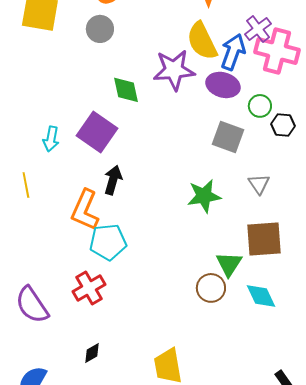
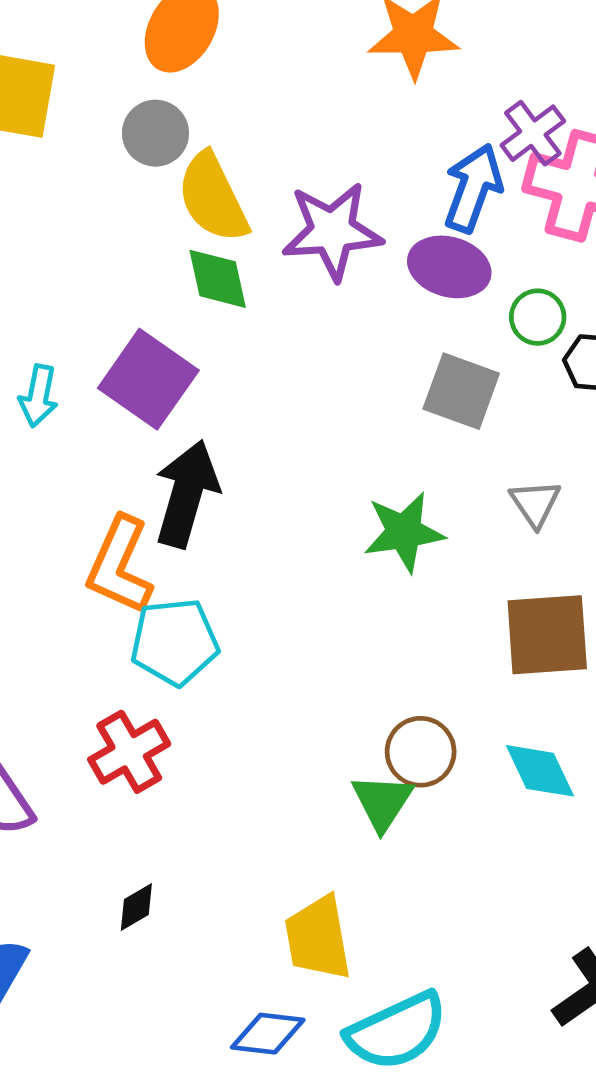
yellow semicircle: (202, 41) -> (213, 198), moved
black arrow: (113, 180) -> (187, 494), size x1.5
green triangle: (229, 264) -> (382, 802), moved

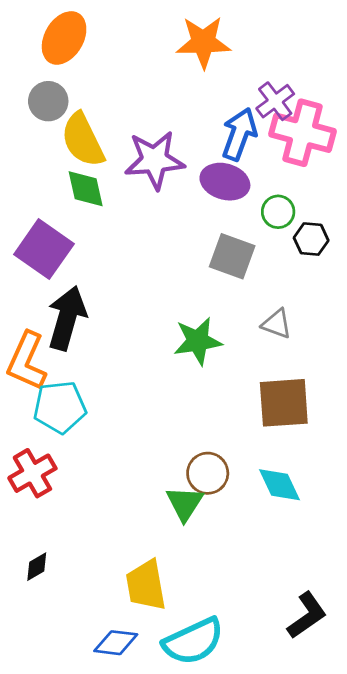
gray triangle: (535, 503) -> (277, 324), turned -36

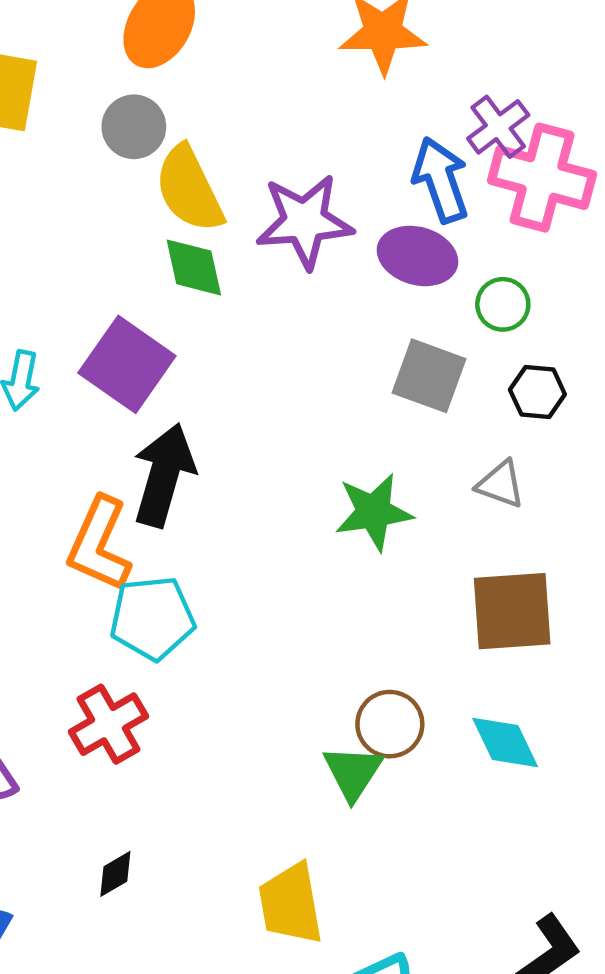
blue arrow: (239, 134) -> (441, 180), turned -39
black hexagon: (311, 239) -> (537, 392), moved

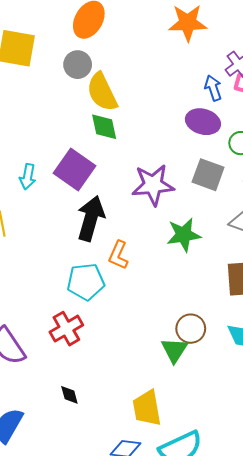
blue arrow: (441, 180) -> (213, 88), size x0.7
purple star: (305, 221) -> (153, 185), moved
orange L-shape: (99, 544) -> (118, 255), moved, size x0.7
black diamond: (115, 874) -> (69, 395), turned -75

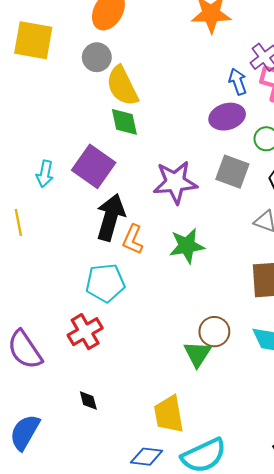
purple ellipse: (203, 122) -> (227, 117), turned -32
green star: (184, 235) -> (187, 246), moved
orange L-shape: (118, 255) -> (133, 239), moved

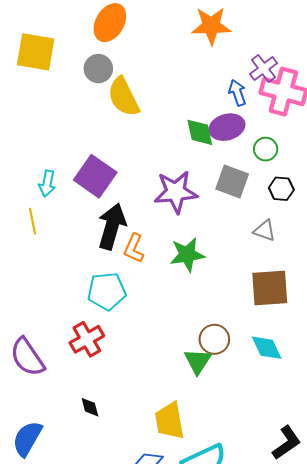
green diamond: (124, 122) -> (200, 132), moved
yellow line: (18, 222) -> (33, 221), moved

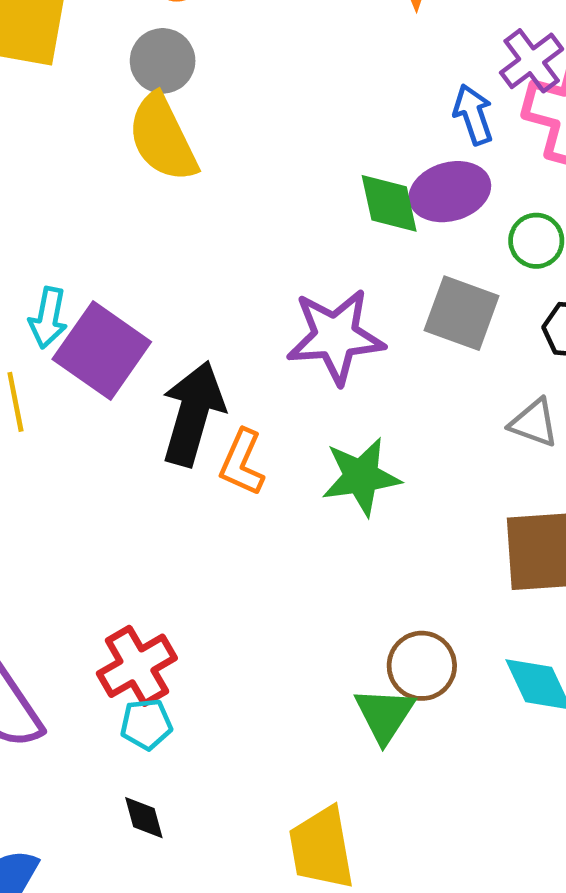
yellow semicircle: (123, 97) -> (163, 138), moved
purple square: (95, 176) -> (102, 350), moved
cyan pentagon: (107, 291) -> (146, 724), moved, size x0.6

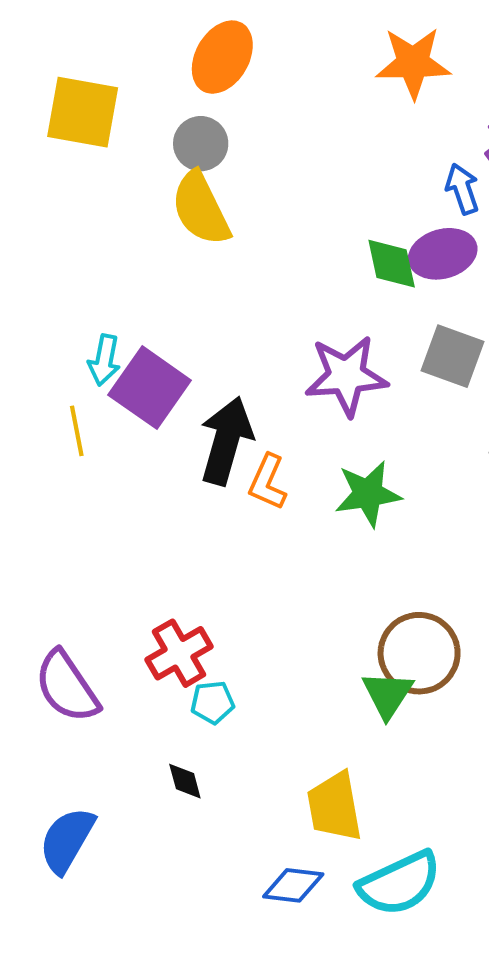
brown circle: (422, 666) -> (419, 653), size x1.4
cyan pentagon: (146, 724) -> (212, 702), moved

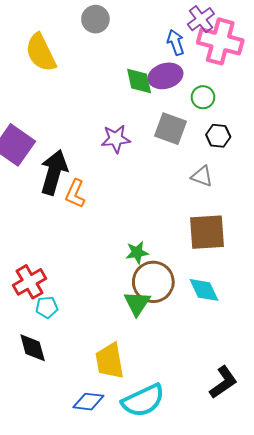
gray circle: (201, 144) -> (95, 19), moved
purple star: (346, 376) -> (116, 139), size x0.7
green star: (368, 494) -> (137, 252), moved, size x0.7
black diamond: (185, 781) -> (33, 348), size x1.5

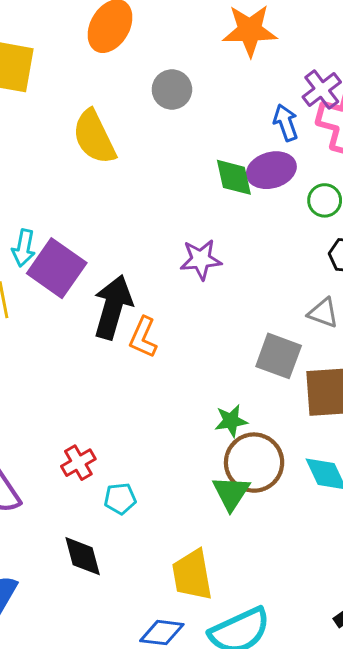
gray square: (171, 129) -> (279, 356), moved
red cross: (30, 282) -> (78, 463), size x0.7
cyan pentagon: (47, 307) -> (120, 499), moved

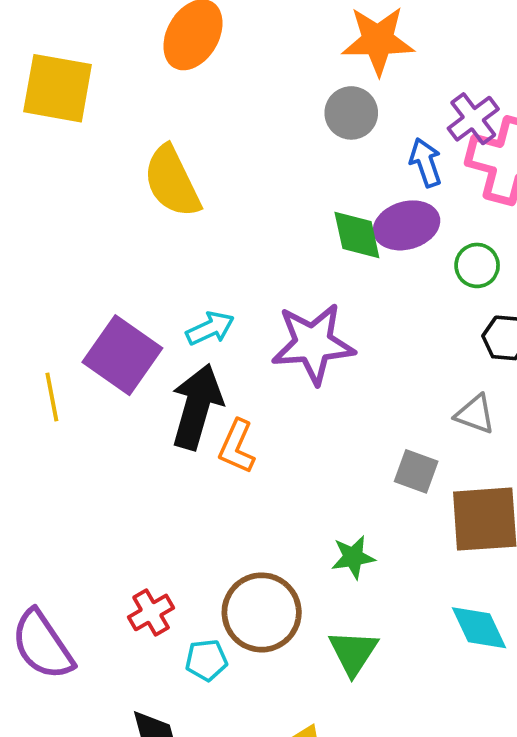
gray circle: (172, 89) -> (351, 113), moved
cyan arrow: (24, 248) -> (210, 328), moved, turned -126
purple star: (201, 259) -> (313, 344), size x1.5
gray square: (279, 356) -> (416, 471), size x0.7
brown circle: (254, 463) -> (262, 612), moved

